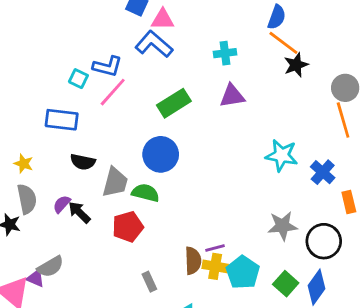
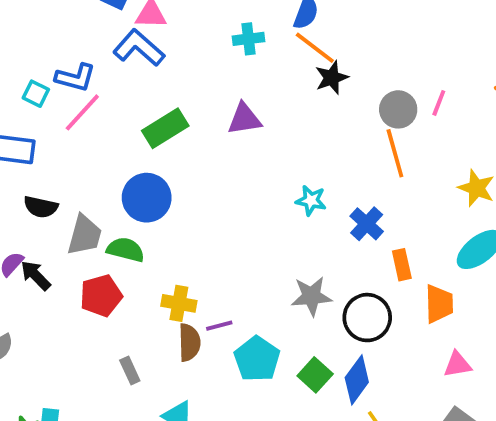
cyan cross: (225, 53) -> (249, 39), moved
cyan star: (282, 155) -> (311, 200), size x0.7
yellow cross: (215, 266) -> (179, 303), moved

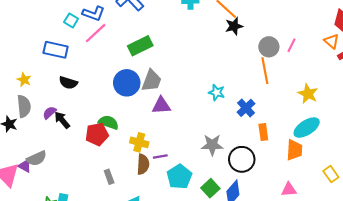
purple triangle: (244, 119) -> (161, 106), moved
gray trapezoid: (85, 235) -> (152, 81), moved
green semicircle: (126, 250) -> (108, 122), moved
orange trapezoid: (439, 304) -> (294, 150), moved

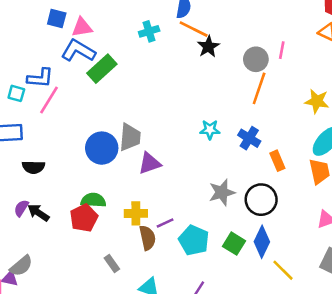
green rectangle: (140, 46) -> (102, 69), moved
orange line: (265, 71) -> (259, 88), turned 45

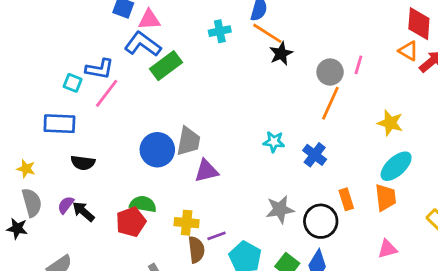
orange rectangle: (277, 161) -> (346, 199), moved

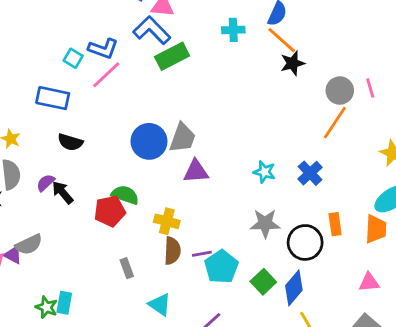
pink line: (358, 65) -> (370, 88), turned -42
cyan star: (274, 142) -> (264, 172), moved
purple line: (217, 236) -> (202, 254), moved

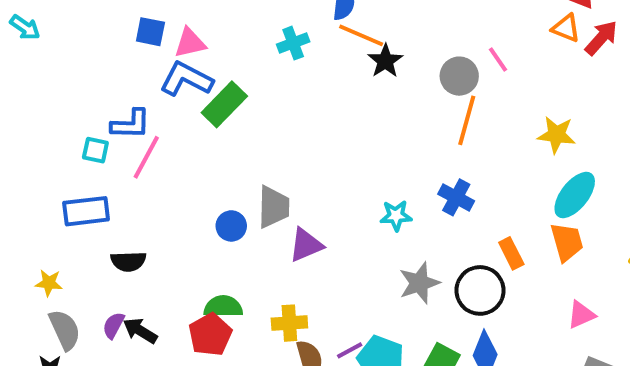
blue circle: (149, 141) -> (231, 226), size x0.6

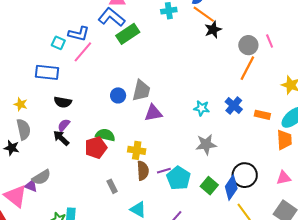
orange rectangle: (511, 253) -> (262, 115), moved, turned -63
black circle: (480, 290) -> (245, 175), moved
purple semicircle: (114, 325) -> (64, 125), moved

